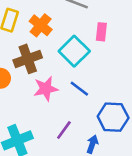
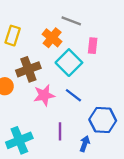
orange cross: (41, 25) -> (52, 38), moved
purple line: (64, 130) -> (60, 131), turned -36

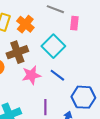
orange cross: (52, 38) -> (25, 24), moved
pink rectangle: (93, 46) -> (74, 23), moved

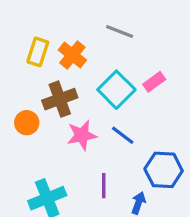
pink rectangle: (74, 23) -> (154, 82), moved, turned 48

